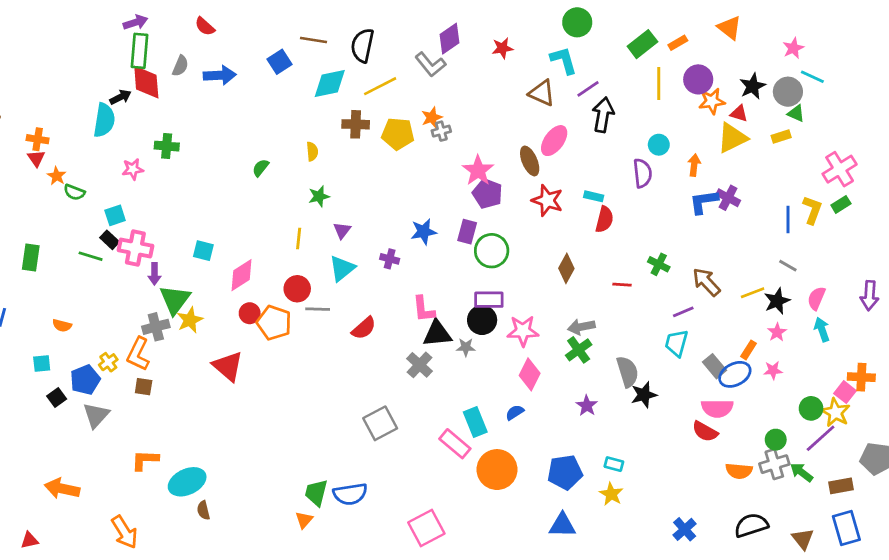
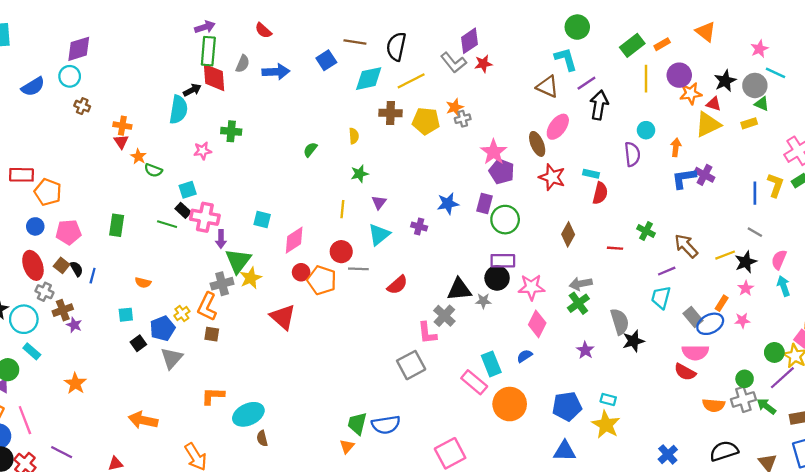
red star: (502, 48) -> (483, 64), moved
pink L-shape: (424, 309) -> (427, 333), moved
yellow star: (611, 494) -> (606, 425), size x1.4

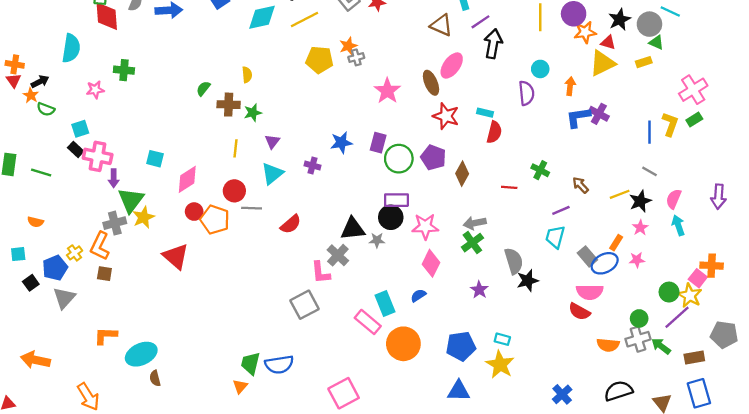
black arrow: (192, 90) -> (40, 82), moved
brown cross: (390, 113) -> (229, 105), moved
purple pentagon: (502, 171) -> (433, 157), moved
green line: (167, 224) -> (41, 172), moved
brown arrow: (686, 246) -> (580, 185), size x0.7

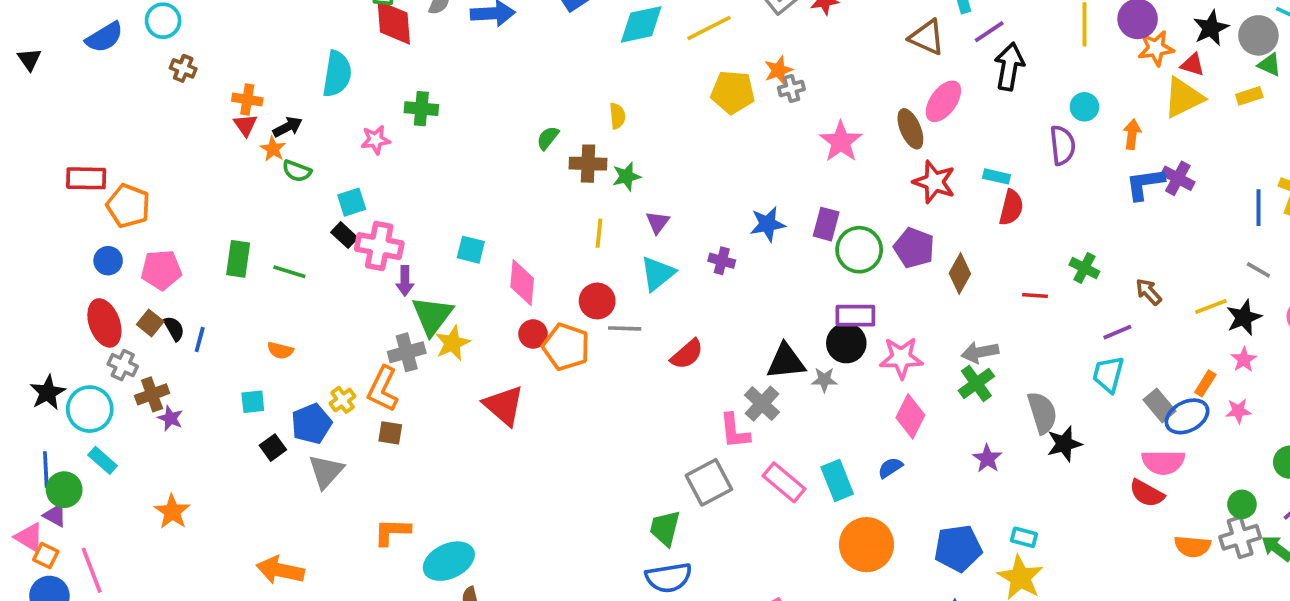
pink diamond: (187, 179) -> (522, 283), turned -52
pink rectangle: (368, 322) -> (784, 482), moved
green trapezoid: (250, 363) -> (665, 528), moved

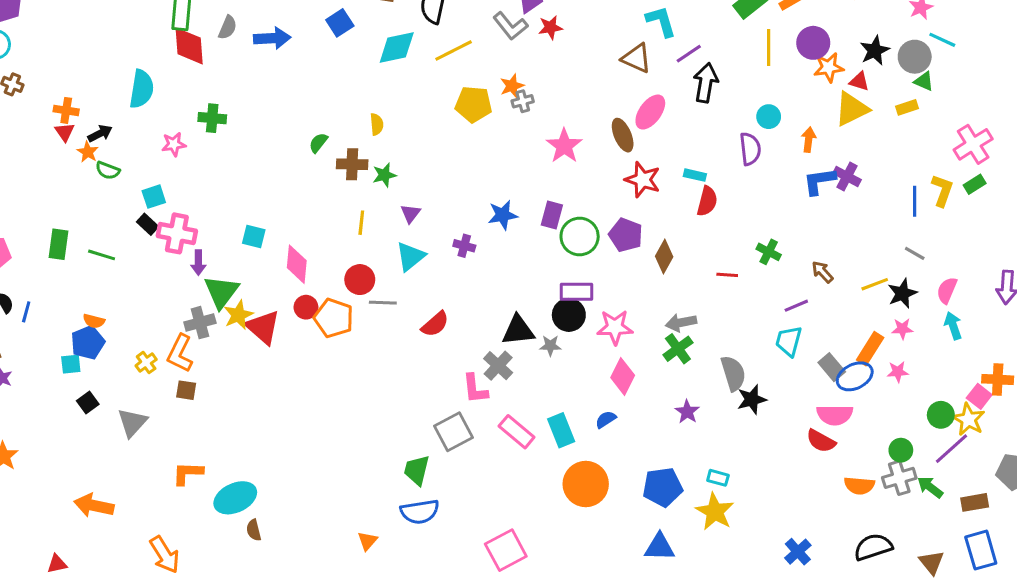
pink star: (1244, 360) -> (902, 329), turned 30
orange rectangle: (1205, 383) -> (870, 349), size x1.5
red triangle: (504, 405) -> (263, 327), moved
blue pentagon: (311, 424) -> (88, 343), moved

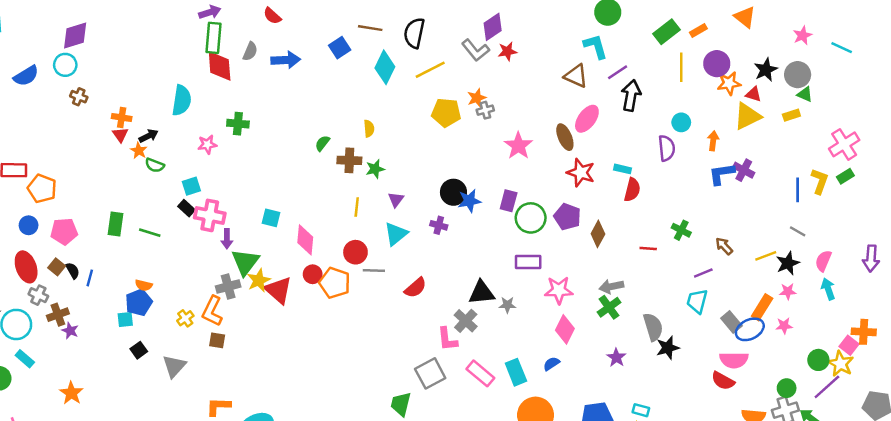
cyan line: (942, 40) -> (842, 48), moved
cyan diamond: (397, 47) -> (385, 67), turned -52
black circle: (569, 315) -> (453, 192), moved

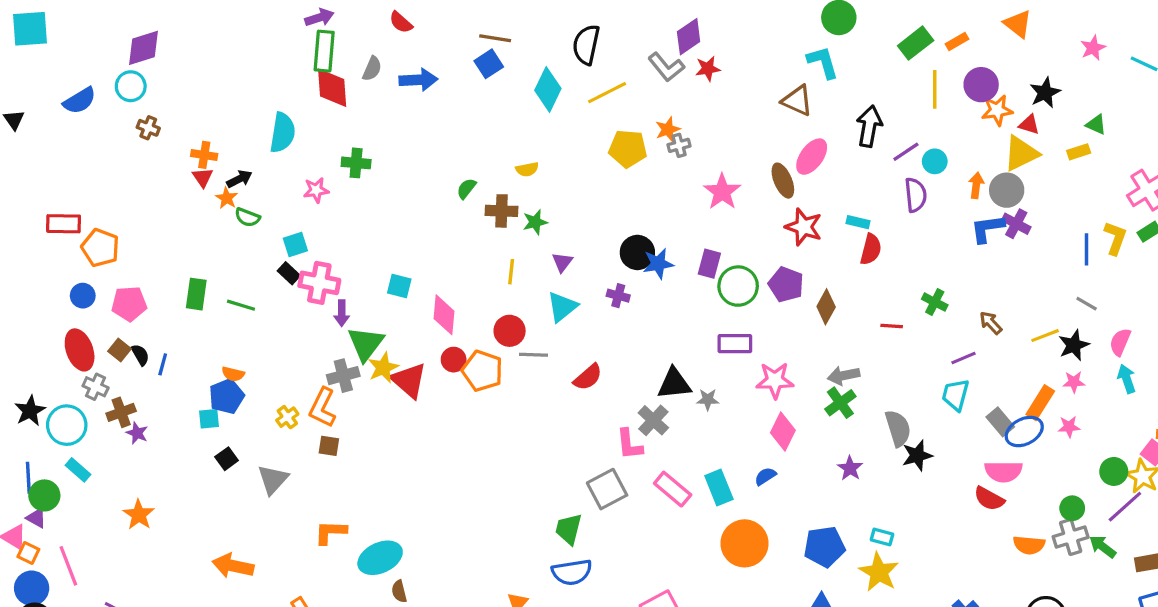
brown line: (370, 28) -> (495, 38), moved
purple line: (618, 72) -> (906, 152), moved
gray circle: (798, 75) -> (1007, 190), moved
yellow semicircle: (369, 129) -> (527, 169), turned 84

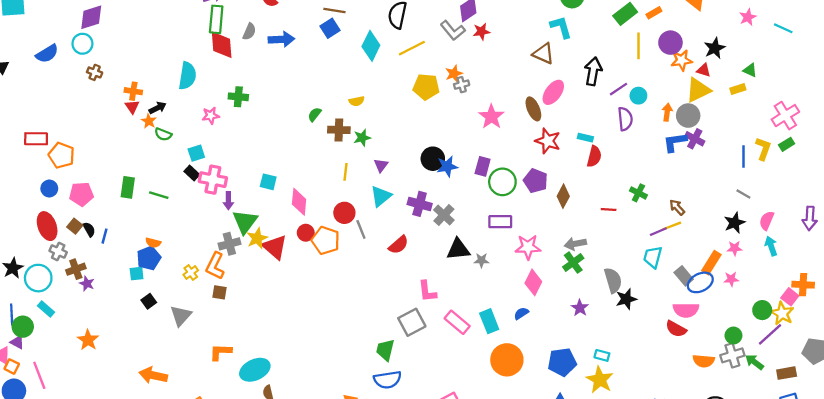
purple cross: (618, 296) -> (420, 204), moved, size x1.5
yellow line: (1045, 336) -> (672, 226), moved
gray line: (534, 355) -> (361, 229), turned 66
gray cross: (653, 420) -> (444, 215), moved

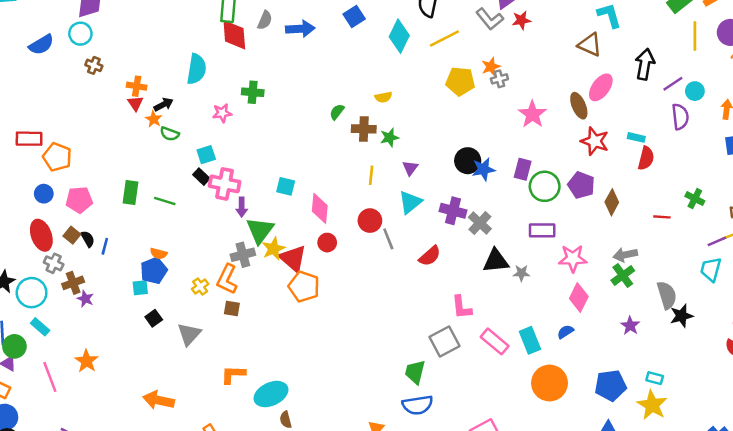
orange pentagon: (326, 240) -> (304, 287), moved
pink line: (39, 375) -> (50, 377), moved

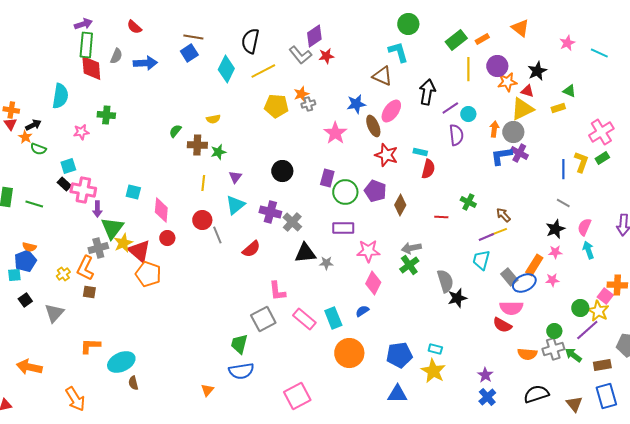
blue star: (484, 169) -> (356, 104), moved
purple star: (630, 326) -> (485, 375), moved

